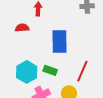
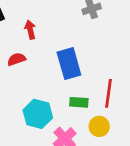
green rectangle: (50, 70) -> (79, 102), moved

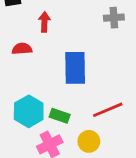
red line: (108, 93) -> (108, 110), turned 44
green rectangle: (79, 102) -> (60, 116), moved

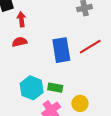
red arrow: (44, 22) -> (21, 19), moved
red line: (108, 110) -> (90, 47), moved

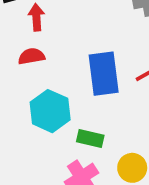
cyan hexagon: (32, 88) -> (50, 111), moved

